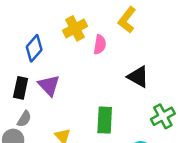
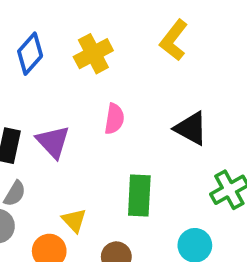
pink semicircle: (100, 45) -> (114, 119), moved
blue diamond: (34, 48) -> (30, 54), moved

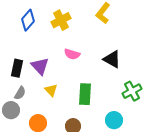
pink semicircle: (114, 119) -> (72, 54), turned 98
yellow triangle: (74, 220) -> (51, 90), moved

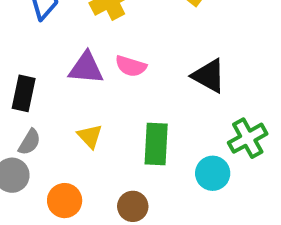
purple triangle: (40, 66) -> (86, 68), moved, turned -42
cyan circle: (114, 120) -> (213, 173), moved

